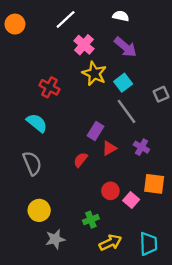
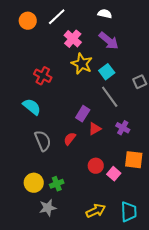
orange circle: (15, 24) -> (28, 21), moved
gray semicircle: (32, 163) -> (43, 141), moved
green cross: (91, 220) -> (57, 184), moved

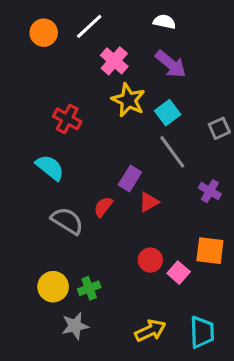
purple cross: (123, 128) -> (210, 191), moved
red semicircle: (70, 139) -> (103, 207), moved
gray semicircle: (43, 141) -> (67, 221), turned -35

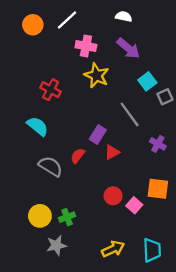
pink cross: (114, 61) -> (86, 46), turned -30
cyan square: (168, 113) -> (147, 81), moved

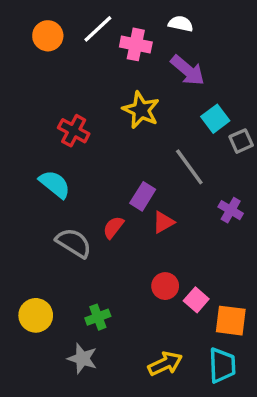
pink cross: (86, 46) -> (136, 44), moved
orange square: (158, 189) -> (231, 321), moved
yellow circle: (40, 216) -> (36, 315), moved
gray star: (56, 245) -> (82, 359), turned 30

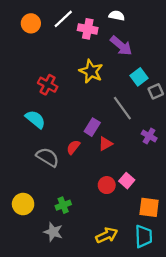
pink square: (196, 300) -> (127, 181), moved

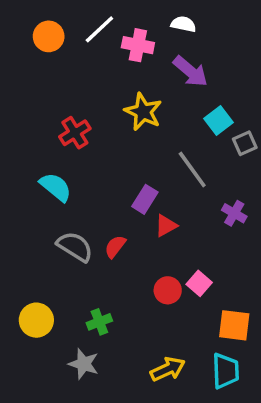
red cross: (48, 85) -> (75, 133), turned 30
red semicircle: (73, 147) -> (115, 247), moved

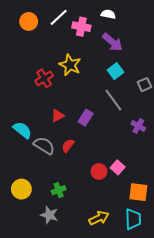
yellow star: (143, 112) -> (70, 65), moved
cyan square: (218, 120) -> (116, 71), moved
cyan semicircle: (56, 187) -> (22, 130), moved
red triangle: (166, 226) -> (58, 116), moved

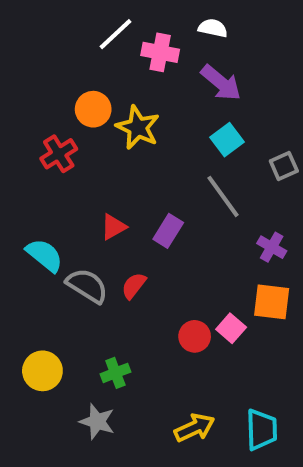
orange circle: (29, 21) -> (93, 109), moved
red cross: (44, 78) -> (59, 154), moved
orange square: (138, 192) -> (272, 302), moved

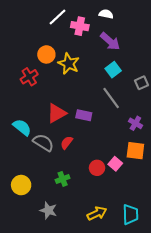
red triangle: (113, 227) -> (57, 113), size x1.5
purple rectangle: (168, 231) -> (84, 115), turned 70
green cross: (115, 373) -> (63, 179), moved

